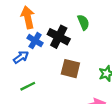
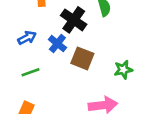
blue cross: (35, 41) -> (57, 44), moved

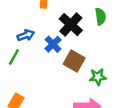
green star: (123, 70) -> (98, 77), moved
green line: (31, 72) -> (14, 57), moved, turned -49

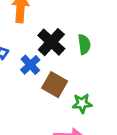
green semicircle: (100, 17) -> (84, 44), moved

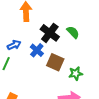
green semicircle: (84, 44) -> (73, 32), turned -32

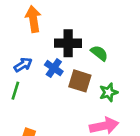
green semicircle: (73, 32) -> (99, 53), moved
black cross: (50, 33) -> (68, 43), turned -30

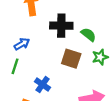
blue cross: (54, 68) -> (43, 85), moved
green star: (109, 92) -> (100, 57), moved

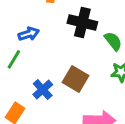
brown square: (71, 59) -> (76, 79), moved

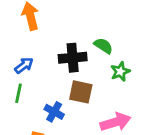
black cross: (82, 22) -> (73, 58), moved

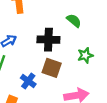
green semicircle: (103, 46) -> (74, 21), moved

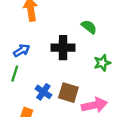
brown square: (52, 68) -> (68, 93), moved

